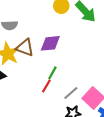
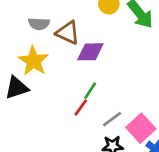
brown triangle: (25, 48) -> (68, 33), moved

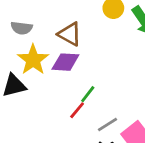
gray semicircle: (39, 24) -> (22, 28), moved
purple diamond: (90, 52) -> (65, 62), moved

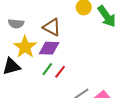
green line: (88, 94) -> (47, 69), moved
red line: (77, 110) -> (60, 72), moved

